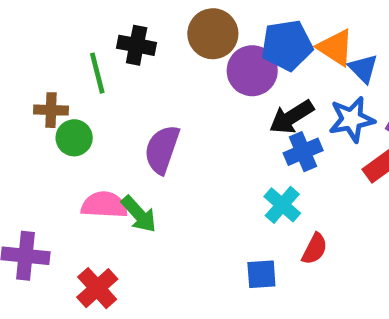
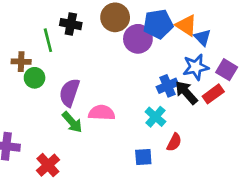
black arrow: (291, 117) -> (186, 93), moved, turned 80
purple semicircle: (162, 149) -> (69, 93), moved
pink semicircle: (104, 205) -> (102, 113), moved

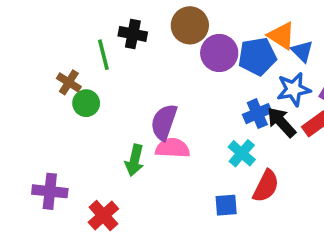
blue pentagon: (158, 24) -> (257, 56), moved
brown cross: (21, 62) -> (69, 82), turned 30
purple semicircle: (69, 93) -> (164, 122), moved
green arrow: (72, 122) -> (135, 160), turned 55
red semicircle: (174, 142) -> (266, 186), size x1.4

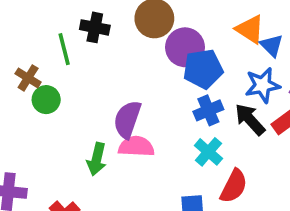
blue pentagon: (257, 56) -> (203, 69), moved
blue cross: (257, 114) -> (208, 110), moved

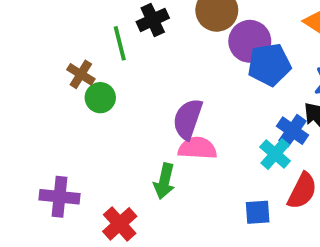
black cross: (95, 27) -> (153, 20), turned -36
blue cross: (208, 110) -> (293, 131), moved, turned -32
green arrow: (97, 159) -> (164, 181), moved

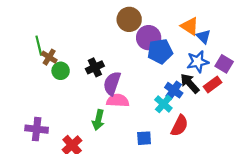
black cross: (153, 20) -> (95, 67), moved
green line: (120, 43) -> (39, 46), moved
blue square: (258, 212) -> (144, 138), moved

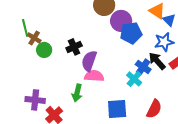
red semicircle: (179, 126) -> (154, 109), moved
purple cross: (37, 129) -> (35, 100), moved
blue square: (144, 138) -> (117, 109), size x1.5

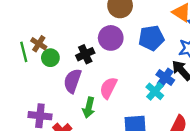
purple circle: (121, 21) -> (111, 38), moved
green line: (25, 28) -> (24, 52), moved
purple semicircle: (89, 61) -> (72, 81), moved
pink semicircle: (94, 76) -> (108, 88), turned -66

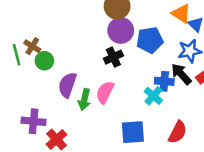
purple circle: (111, 38) -> (121, 30), moved
black cross: (85, 54) -> (113, 57), moved
blue cross: (165, 77) -> (164, 81), turned -30
green arrow: (89, 108) -> (84, 99), moved

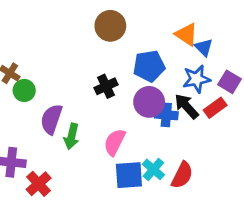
purple circle: (121, 30) -> (149, 102), moved
pink semicircle: (105, 92) -> (115, 142), moved
cyan cross: (153, 96) -> (153, 169), moved

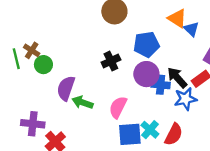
blue star: (196, 79) -> (185, 99), moved
green arrow: (72, 136) -> (83, 102), turned 96

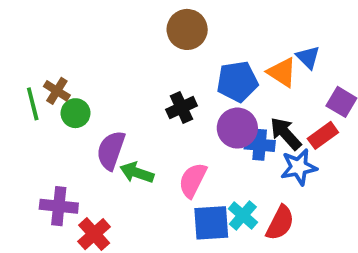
orange triangle: (177, 18) -> (282, 72), moved

